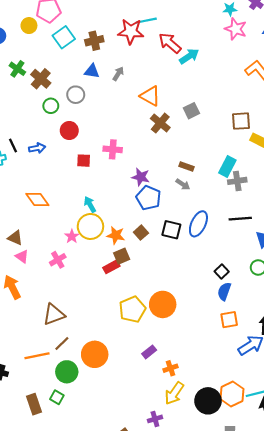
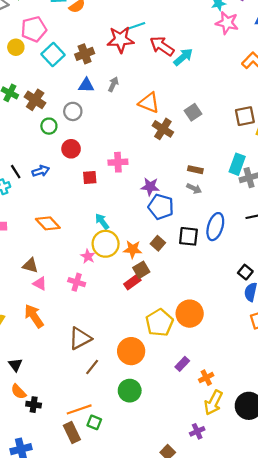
pink cross: (58, 260) -> (77, 282), turned -35
orange circle: (95, 354) -> (131, 351), moved
orange line: (37, 356) -> (79, 409), moved
green circle: (67, 372) -> (130, 391), moved

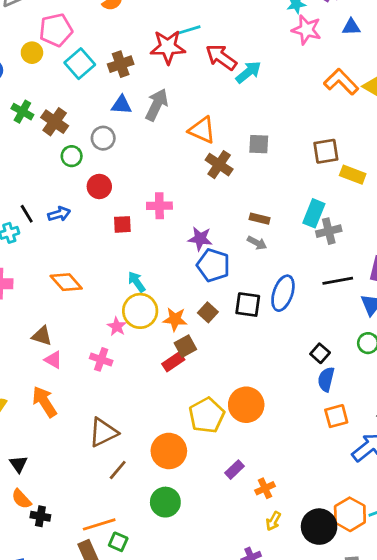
gray arrow: (113, 84) -> (157, 105), size x1.6
gray square: (193, 112) -> (259, 144), turned 35
yellow arrow: (213, 403) -> (273, 521), size x0.6

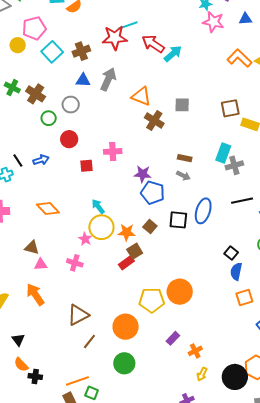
pink triangle: (53, 360) -> (41, 264), turned -32
yellow pentagon: (207, 415) -> (152, 300), turned 30

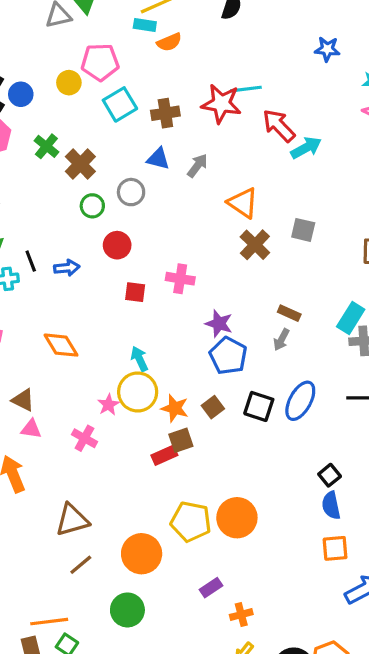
gray arrow: (108, 79) -> (197, 166), size x0.7
gray arrow: (183, 176) -> (281, 340), turned 80
blue semicircle: (236, 271) -> (331, 505), turned -36

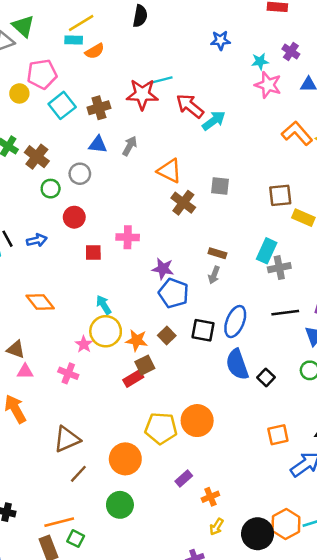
blue semicircle: (331, 505) -> (237, 364), moved, size x1.4

